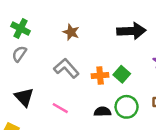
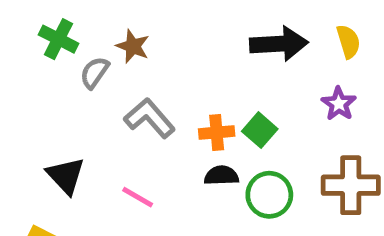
brown star: (71, 32) -> (133, 46), moved
gray semicircle: (19, 54) -> (94, 73), moved
black semicircle: (102, 112) -> (221, 176), moved

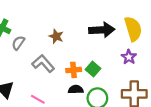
yellow semicircle: (348, 41) -> (133, 29), size x1.6
brown star: (133, 46) -> (56, 36), moved

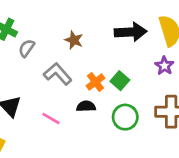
orange cross: (74, 70) -> (95, 82), turned -32
black semicircle: (76, 90) -> (86, 106), moved

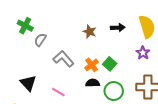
black arrow: (131, 32) -> (118, 28), size x0.6
brown star: (74, 40) -> (90, 32), moved
black semicircle: (86, 106) -> (93, 83), moved

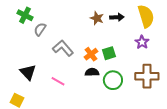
brown star: (90, 32) -> (97, 18), moved
green square: (110, 64) -> (109, 53), turned 32

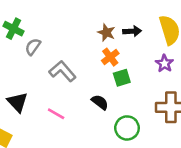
orange cross: (91, 54) -> (110, 57), moved
black semicircle: (92, 72) -> (100, 102), turned 40
green circle: (113, 80) -> (127, 128), moved

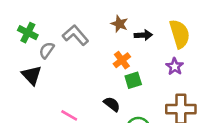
brown star: (106, 33) -> (119, 24), moved
gray L-shape: (63, 71) -> (76, 35), moved
black triangle: (17, 102) -> (32, 75), moved

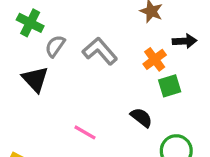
gray L-shape: (76, 35) -> (100, 51), moved
black arrow: (143, 35) -> (185, 41), moved

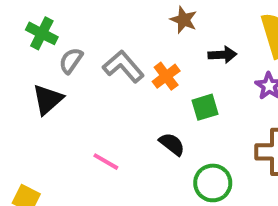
orange cross: (155, 59) -> (166, 76), moved
black triangle: (35, 79) -> (48, 99), turned 32

